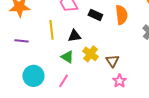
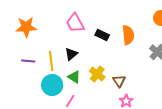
yellow line: (51, 30) -> (51, 61), moved
black triangle: (74, 36) -> (71, 54), moved, turned -32
cyan circle: (33, 76) -> (52, 85), moved

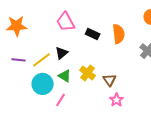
yellow line: (51, 61) -> (42, 60), turned 60

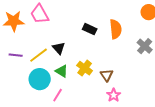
pink trapezoid: (66, 22) -> (40, 14), moved
black triangle: (62, 53) -> (59, 48), turned -32

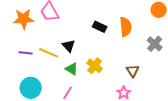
yellow line: (39, 55) -> (49, 53), turned 60
brown triangle: (107, 75) -> (133, 71), moved
cyan circle: (40, 79) -> (31, 88), moved

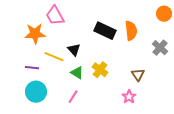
orange star: (24, 19) -> (35, 34), moved
black rectangle: (100, 27) -> (105, 31), size x1.5
purple line: (26, 53) -> (32, 68), moved

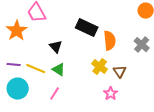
orange semicircle: (131, 31) -> (110, 41), moved
orange star: (35, 34) -> (17, 31), turned -30
yellow line: (54, 57) -> (36, 69), moved
yellow cross: (100, 70) -> (100, 67), moved

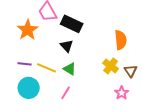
black rectangle: (87, 28) -> (72, 24), moved

